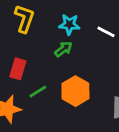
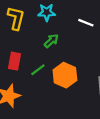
cyan star: (69, 24) -> (47, 12), moved
green line: (38, 92) -> (38, 70), moved

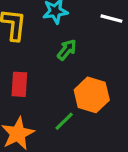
green line: (38, 70) -> (64, 121), moved

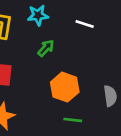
green line: (64, 121) -> (73, 120), moved, turned 48

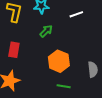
white line: (85, 24) -> (76, 14), turned -40

